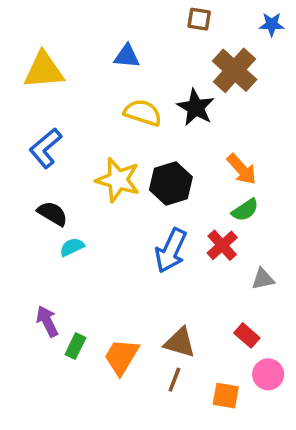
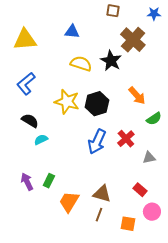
green semicircle: (245, 210) -> (154, 119), moved
green rectangle: (75, 346) -> (49, 181), moved

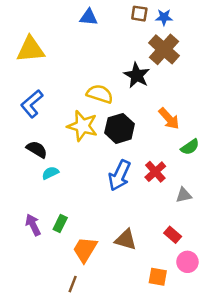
blue star: (154, 14) -> (164, 17), moved
blue triangle: (72, 32) -> (89, 17), moved
yellow semicircle: (81, 64) -> (100, 94), moved
brown line: (99, 215) -> (73, 284), moved

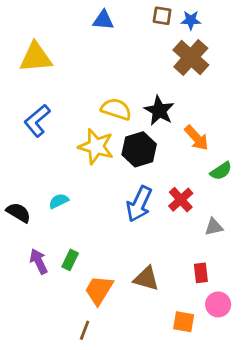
black star: (137, 75) -> (159, 111), moved
black semicircle: (37, 149) -> (18, 213), moved
red rectangle: (173, 235) -> (201, 273), turned 42

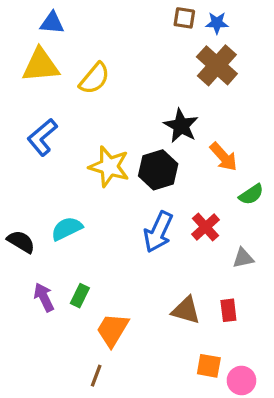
blue triangle: (103, 20) -> (52, 23), moved
yellow semicircle: (116, 109) -> (94, 78), moved, turned 112
cyan semicircle: (59, 201) -> (67, 229), size x1.4
brown triangle: (146, 279) -> (186, 310), moved
pink circle: (218, 304) -> (241, 380), moved

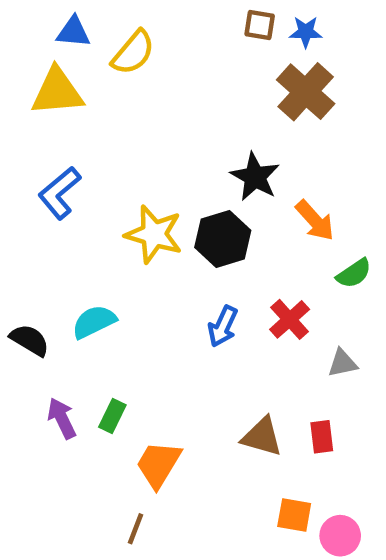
yellow semicircle: (94, 78) -> (133, 53), moved
blue arrow: (158, 232) -> (223, 326), size x0.7

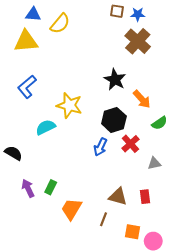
black hexagon: (223, 239) -> (114, 120), moved
cyan semicircle: (94, 322) -> (46, 127), moved
brown line: (135, 529) -> (104, 219), moved

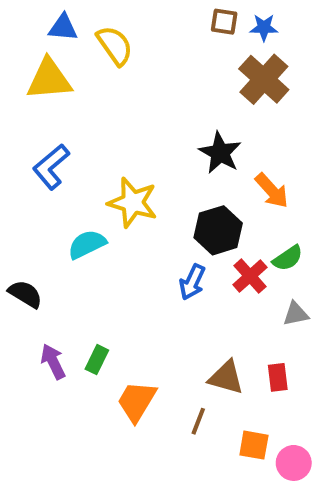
yellow semicircle: (60, 24) -> (115, 45), turned -75
green semicircle: (159, 123) -> (288, 258), moved

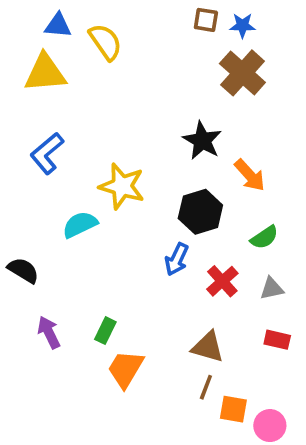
red cross: (250, 276) -> (222, 281), moved
green rectangle: (97, 360) -> (105, 331), moved
red rectangle: (278, 377) -> (277, 340), moved, turned -70
brown line: (198, 421) -> (206, 387), moved

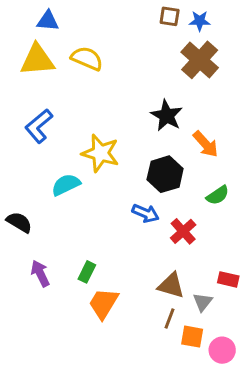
yellow semicircle: (105, 42) -> (87, 58), moved, turned -32
blue arrow: (177, 259) -> (146, 213), turned -92
gray triangle: (272, 289) -> (203, 302), moved, turned -40

